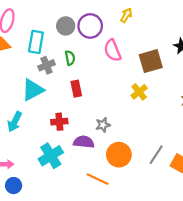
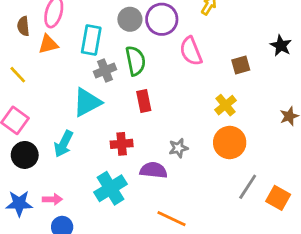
green semicircle: (70, 58) -> (135, 61), size x1.5
brown square: (151, 61) -> (241, 65), size x0.6
orange circle: (119, 155) -> (230, 143), moved

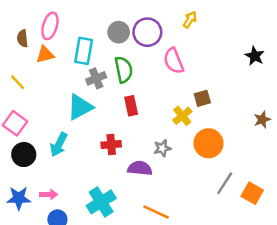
brown square: (241, 65) -> (202, 98), moved
yellow cross: (225, 105) -> (182, 116), moved
cyan cross: (111, 188) -> (101, 202), moved

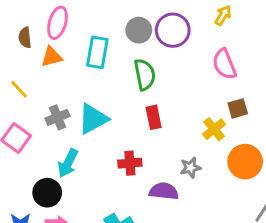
pink semicircle: (174, 61) -> (224, 64), moved
gray cross: (96, 78) -> (58, 117), moved
black circle: (24, 155) -> (47, 193), moved

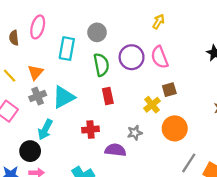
purple circle: (173, 30) -> (132, 57), moved
orange triangle: (52, 57) -> (35, 72), moved, turned -35

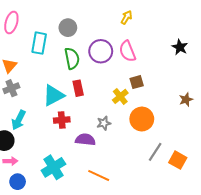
cyan triangle: (64, 97) -> (53, 95), moved

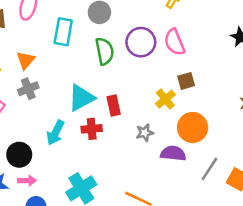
red rectangle: (78, 88) -> (114, 106), moved
cyan arrow: (19, 120) -> (55, 133), moved
purple semicircle: (85, 140) -> (173, 153), moved

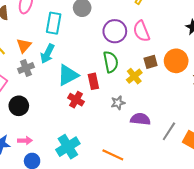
green semicircle: (105, 51) -> (111, 62), moved
orange circle: (193, 128) -> (176, 61), moved
red cross: (92, 129) -> (76, 100), turned 35
cyan arrow: (55, 133) -> (47, 54), moved
black circle: (19, 155) -> (19, 106), moved

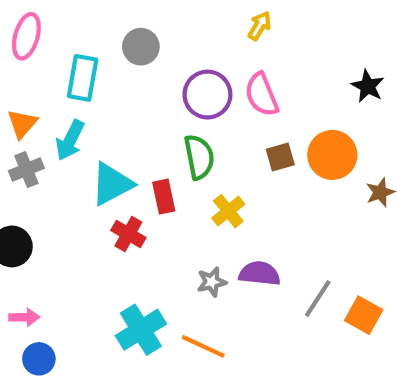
yellow cross: (134, 76) -> (228, 211), moved
gray star: (118, 103) -> (212, 282), moved
cyan cross: (68, 147) -> (141, 330), moved

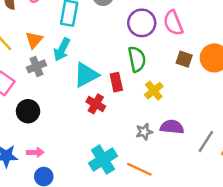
brown square: (280, 157) -> (184, 59), turned 35

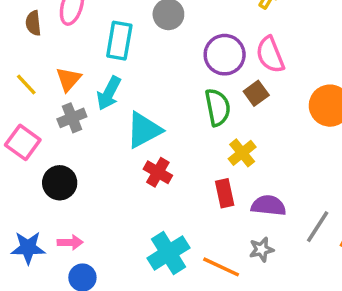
brown square: (184, 59) -> (256, 93), moved, turned 35
red rectangle: (116, 82) -> (225, 193), moved
gray star: (144, 132) -> (261, 249), moved

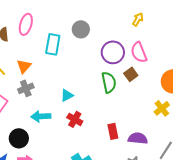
cyan arrow: (109, 93) -> (41, 116), moved, turned 60
cyan triangle: (144, 130) -> (67, 95), size x0.6
yellow cross: (242, 153) -> (162, 108), moved
black circle: (60, 183) -> (19, 138), moved

